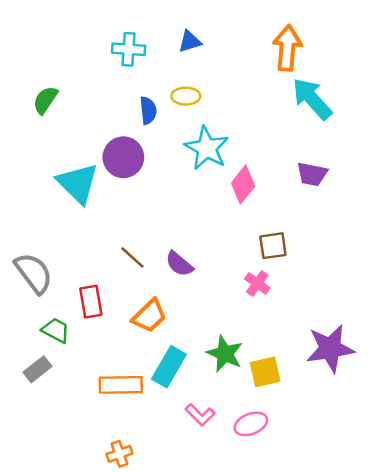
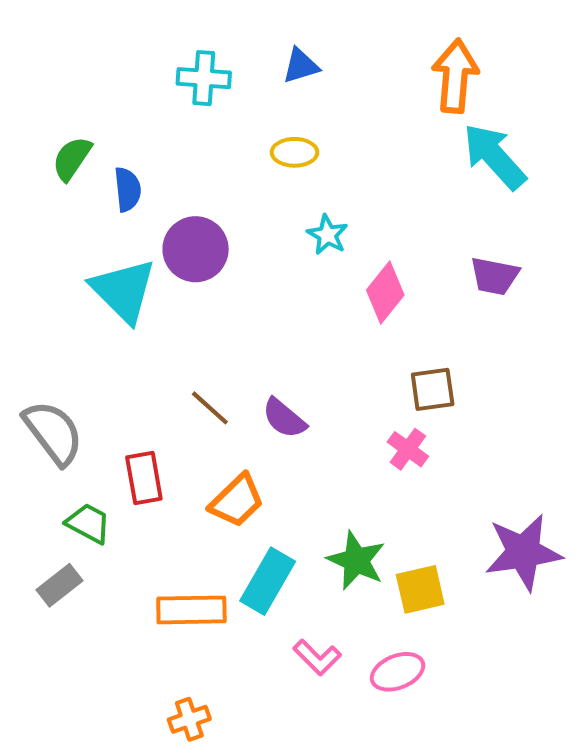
blue semicircle: (148, 110) -> (128, 189), moved
cyan star: (207, 148) -> (327, 235), size x0.6

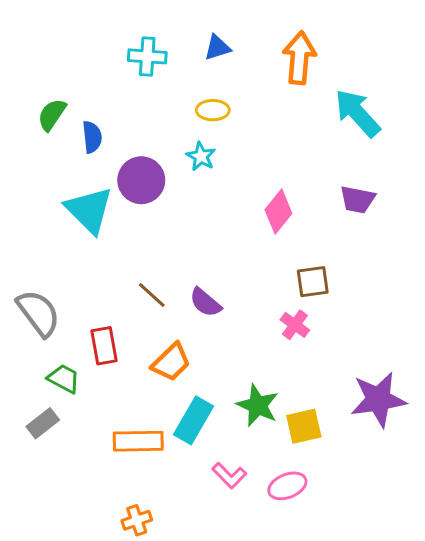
orange arrow: (455, 76) -> (299, 58), moved
cyan star: (327, 235) -> (201, 156), moved

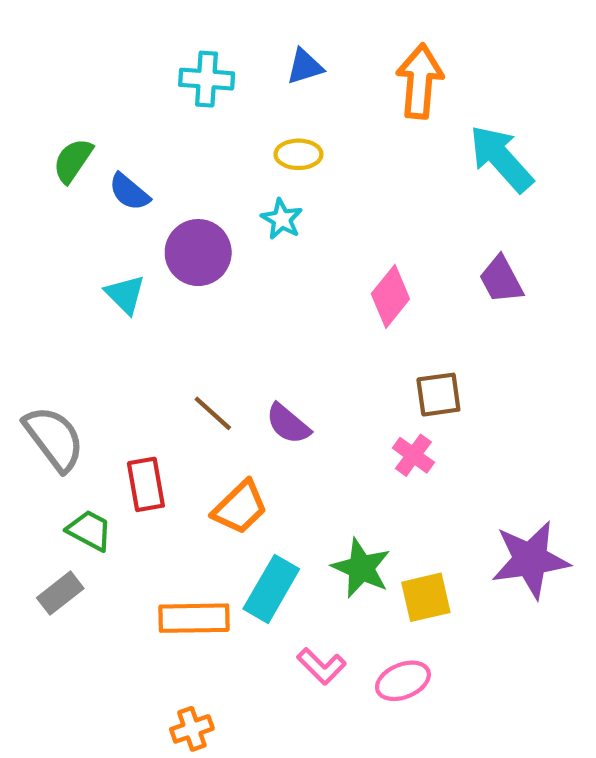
blue semicircle: (92, 137) -> (129, 192), turned 136
purple trapezoid: (357, 200) -> (501, 280), turned 51
cyan triangle: (89, 210) -> (125, 294), size x0.6

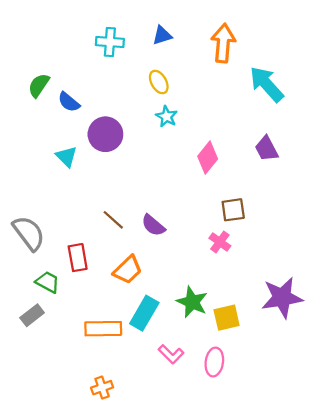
yellow ellipse: (298, 154) -> (159, 82), turned 60
cyan star: (282, 219) -> (167, 116), moved
pink ellipse: (403, 681) -> (214, 362), turned -60

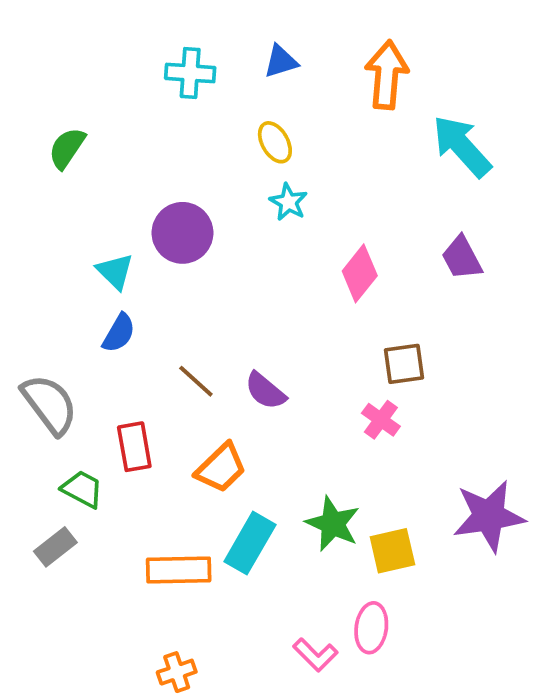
blue semicircle: (69, 102) -> (119, 333), moved, turned -100
pink L-shape: (171, 354) -> (315, 655), moved

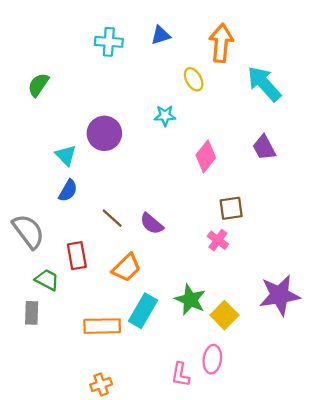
yellow ellipse: (275, 142) -> (194, 79), moved
cyan star: (288, 202) -> (165, 116), turned -30
gray rectangle: (55, 547) -> (32, 313), turned -50
yellow square: (392, 551) -> (224, 315), turned -32
pink L-shape: (315, 655) -> (180, 375), turned 55

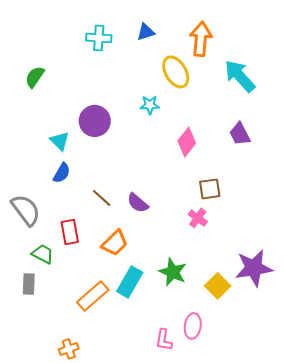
yellow ellipse: (194, 79) -> (176, 72), size x1.5
yellow square: (224, 315) -> (218, 286), moved
orange rectangle: (102, 326) -> (93, 296), turned -40
orange cross: (101, 384) -> (69, 349), moved

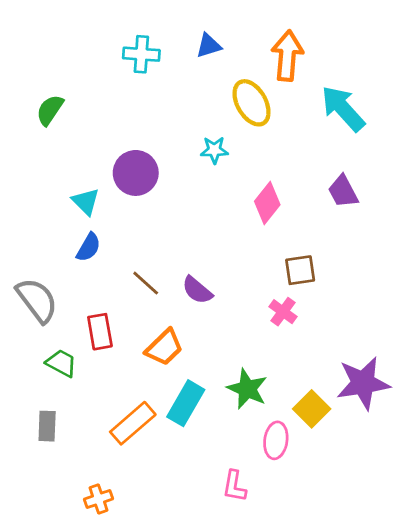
gray rectangle: (29, 284) -> (47, 426), moved
pink ellipse: (193, 326) -> (276, 440), moved

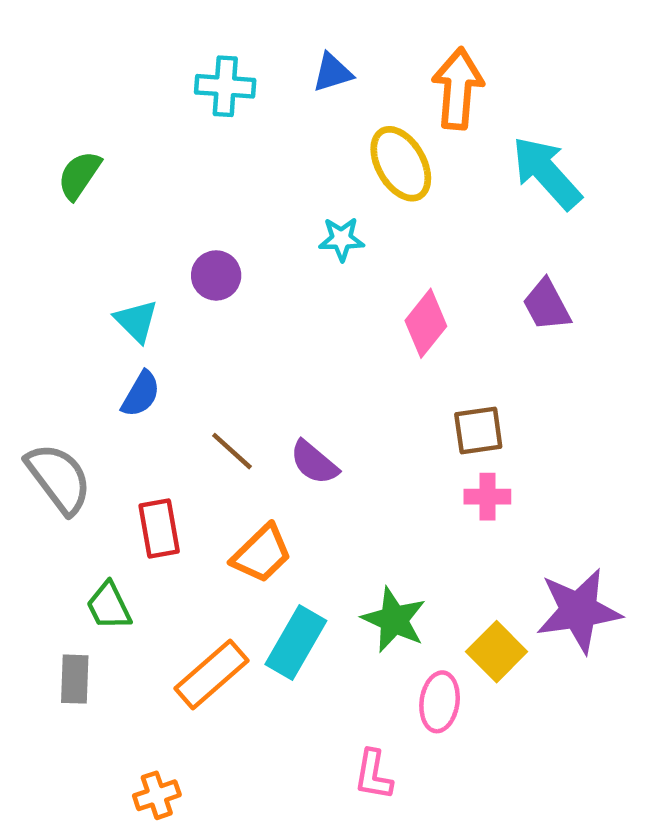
purple circle: (136, 173) -> (216, 275), size x0.7
pink cross: (283, 312) -> (487, 497), moved, turned -36
green trapezoid: (61, 363) -> (109, 606), moved, turned -144

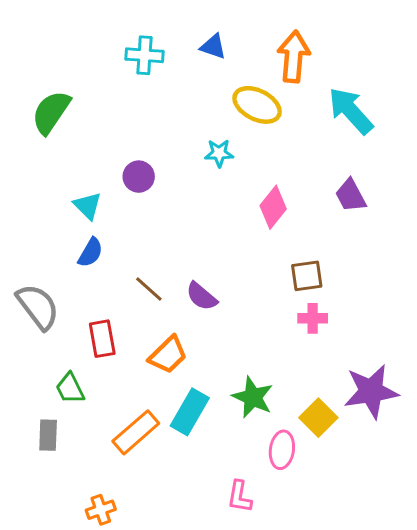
blue triangle: (332, 73) -> (213, 46), turned 36
yellow ellipse: (401, 164) -> (257, 105), turned -33
green semicircle: (79, 175) -> (51, 112), size x1.4

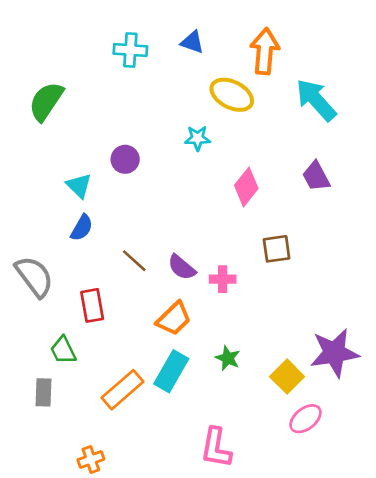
pink cross: (313, 318) -> (223, 279), moved
orange trapezoid: (168, 355) -> (174, 319), moved
green star: (253, 397) -> (228, 358), size x0.7
pink ellipse: (282, 450) -> (305, 419), moved, turned 44
pink L-shape: (240, 497) -> (216, 448), size x1.4

